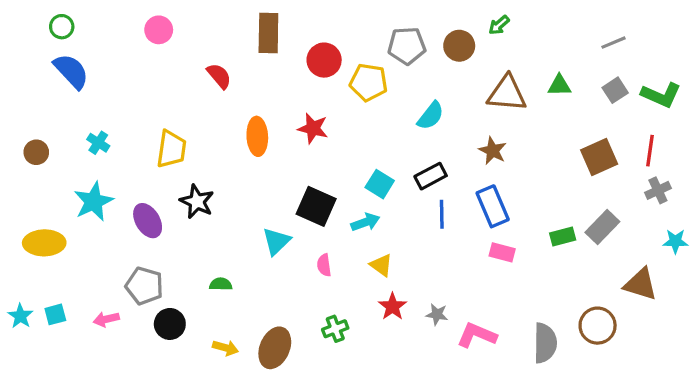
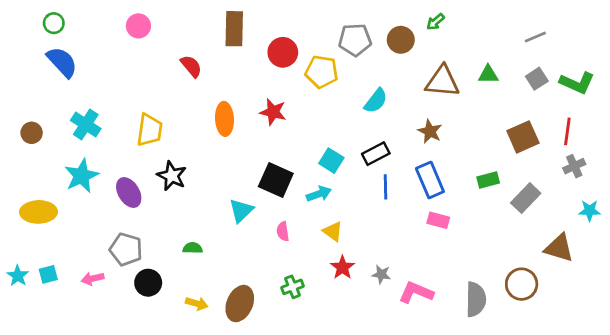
cyan cross: (98, 143) -> (86, 124), size x1.5
green rectangle: (563, 237) -> (488, 180), moved

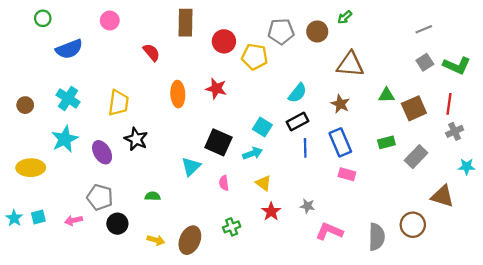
blue semicircle: (62, 62) -> (69, 49), moved, turned 112
green triangle: (488, 75) -> (386, 95), moved
cyan semicircle: (376, 101) -> (297, 93), moved
gray star: (381, 274) -> (307, 206), moved

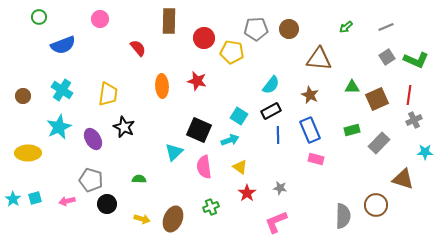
green arrow: (345, 17) -> (346, 27), moved
pink semicircle: (224, 183) -> (204, 167), size x1.6
pink L-shape: (329, 231) -> (276, 222), moved, turned -45

